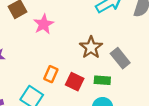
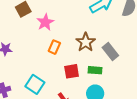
orange rectangle: (51, 74) -> (54, 47), moved
red square: (75, 82) -> (72, 71), turned -35

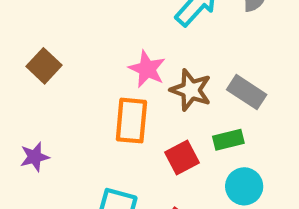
pink star: (45, 22) -> (147, 69), moved
orange rectangle: (54, 47) -> (131, 121), size x1.5

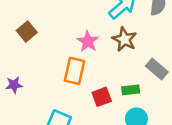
brown star: (191, 90) -> (124, 39), moved
gray rectangle: (247, 92) -> (157, 69), moved

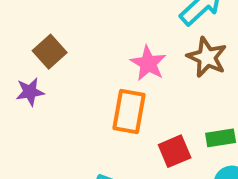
purple star: (14, 85) -> (30, 92), moved

